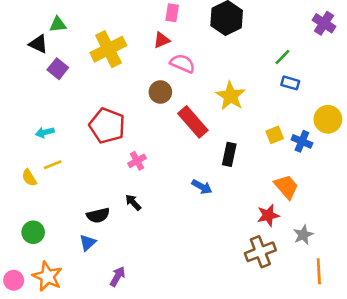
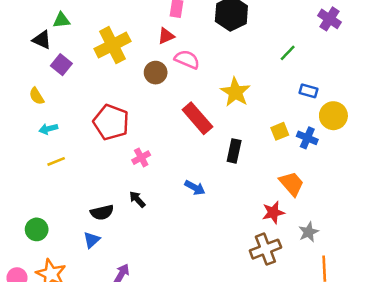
blue rectangle: (290, 83) -> (309, 91), moved
brown circle: (160, 92) -> (156, 73), moved
yellow semicircle: (29, 178) -> (37, 96), moved
blue arrow: (202, 187) -> (195, 188), moved

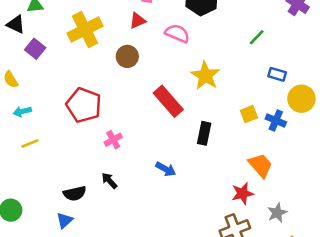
pink semicircle: (187, 59) -> (177, 33), moved

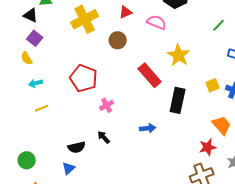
purple square: (35, 49) -> (35, 38), moved
black rectangle: (204, 133) -> (178, 100), size x1.4
blue arrow: (166, 169) -> (148, 128), turned -35

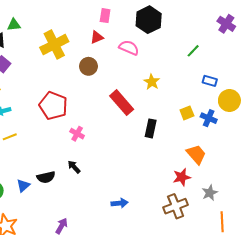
yellow star: (179, 55) -> (152, 82), size x0.7
black rectangle: (178, 100) -> (151, 128), size x0.7
pink cross: (107, 105) -> (77, 134), turned -32
blue arrow: (148, 128) -> (120, 203), moved
blue triangle: (69, 168) -> (23, 185), moved

